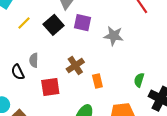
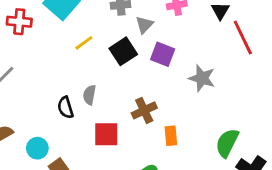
green semicircle: (139, 80) -> (227, 143), size x1.5

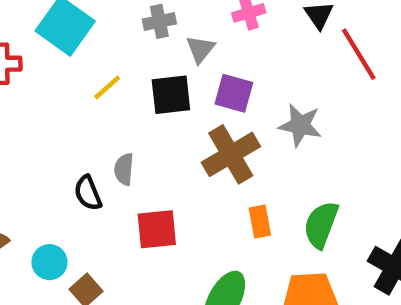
black square: (123, 51) -> (171, 95), turned 32
brown cross: (144, 110) -> (231, 154), moved, size x1.4
green semicircle: (227, 143) -> (321, 225), moved

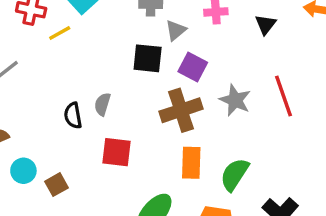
red line: (359, 54) -> (283, 96), moved
yellow line: (107, 87) -> (60, 33), moved
orange rectangle: (260, 222) -> (191, 163), size x1.4
cyan circle: (49, 262) -> (23, 171), moved

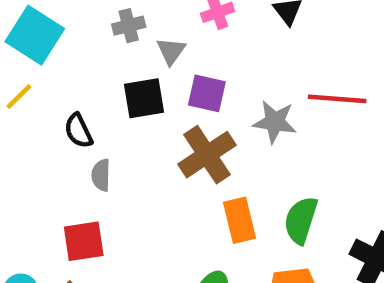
red line: (283, 96) -> (337, 99), turned -51
black semicircle: (73, 116) -> (79, 131), moved
red square: (117, 152) -> (84, 241), moved

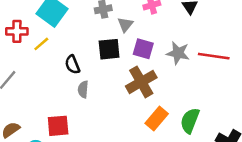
gray star: (275, 122) -> (178, 53), moved
orange rectangle: (239, 220) -> (157, 119), turned 50
red square: (84, 241) -> (58, 126), moved

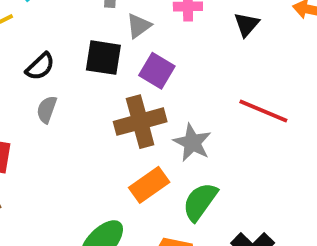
gray star: (178, 53) -> (192, 143), moved
black semicircle: (72, 65) -> (40, 67), turned -126

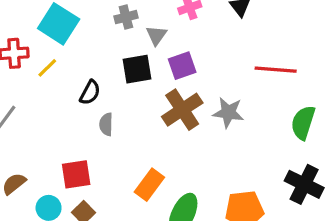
purple square: (157, 71) -> (182, 66), turned -32
orange rectangle: (149, 185) -> (149, 185), moved
green semicircle: (200, 202) -> (303, 123), moved

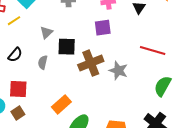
gray triangle: (156, 35) -> (46, 32), moved
purple square: (182, 66) -> (103, 28), moved
black square: (137, 69) -> (67, 47), moved
black semicircle: (90, 92) -> (15, 55), moved

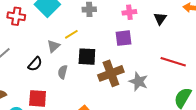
yellow line: (14, 21) -> (71, 34), moved
gray triangle: (46, 32) -> (53, 46), moved

